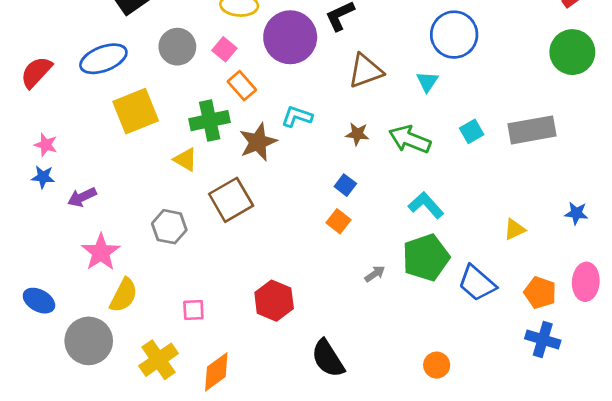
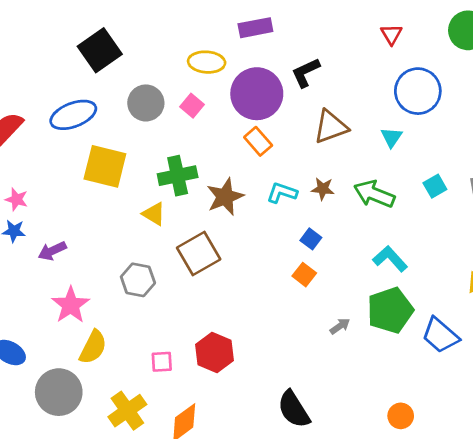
orange rectangle: (242, 86) -> (258, 141), moved
yellow square: (136, 111) -> (105, 166), turned 36
cyan L-shape: (297, 117) -> (282, 193), moved
red hexagon: (274, 301) -> (215, 352), moved

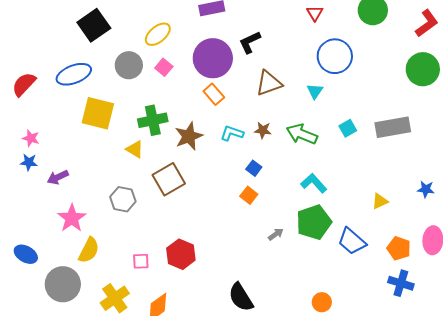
yellow ellipse: (207, 62) -> (158, 34), moved, turned -44

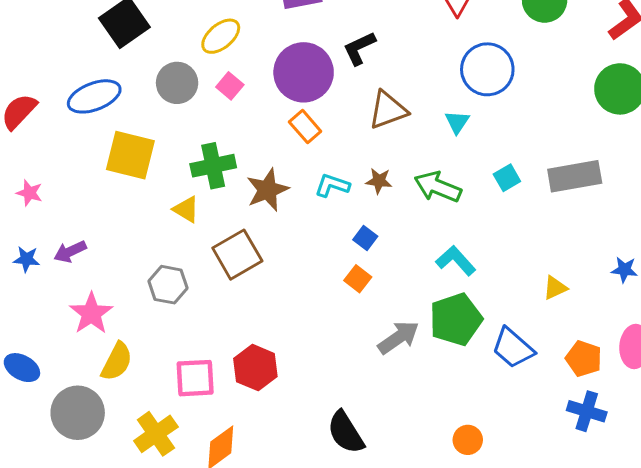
blue star: (29, 162) -> (26, 259), moved
gray arrow: (276, 234) -> (398, 337), size x1.8
pink square: (141, 261) -> (195, 378), size x1.6

